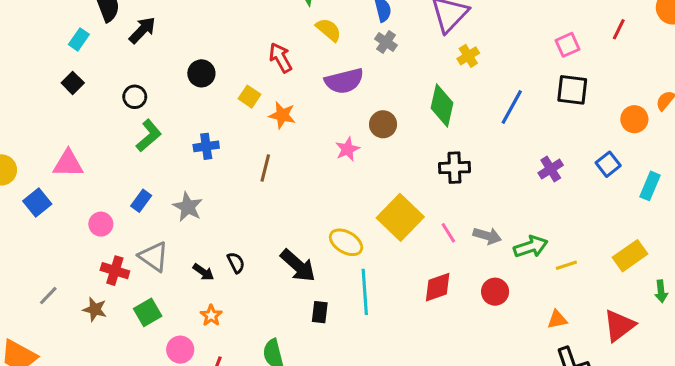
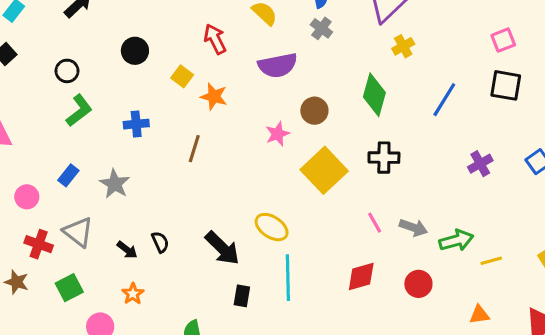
yellow square: (400, 217) -> (324, 170), moved

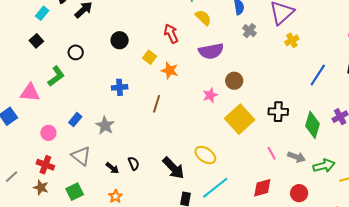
gray cross: (321, 28) -> (249, 31), moved
green diamond: (374, 95) -> (312, 125), moved
green L-shape: (79, 110) -> (56, 76), moved
red cross: (39, 244) -> (45, 165), moved
cyan line: (288, 278) -> (215, 188), turned 52

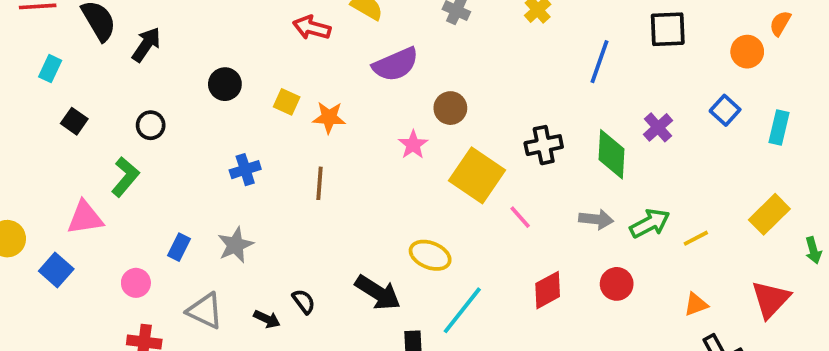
cyan rectangle: (42, 13) -> (50, 69), moved
red arrow: (171, 34) -> (312, 28), moved, turned -36
gray star: (105, 125) -> (235, 245), turned 30
pink line: (272, 153) -> (520, 217), moved

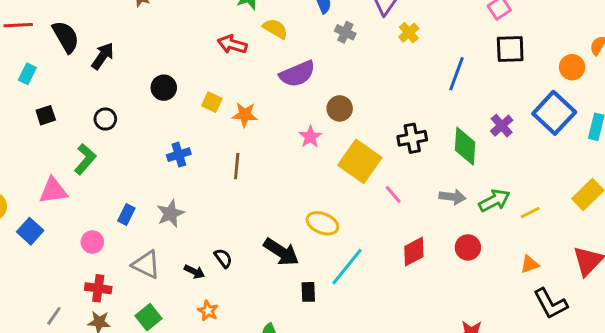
blue square: (725, 110) -> (554, 113), size x1.8
black square: (74, 121) -> (46, 115), turned 36

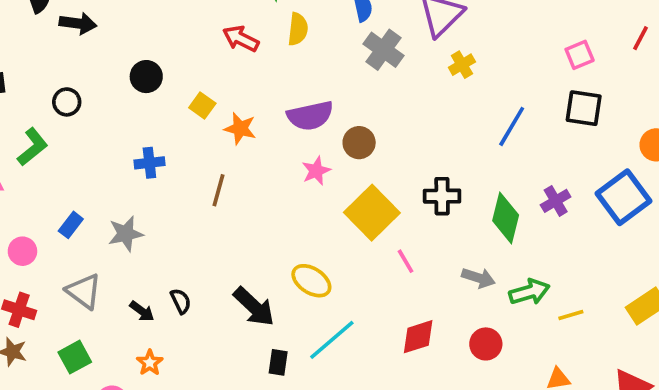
yellow semicircle: (275, 29) -> (298, 29), turned 55
gray cross: (345, 32) -> (383, 50), size x1.5
black arrow: (103, 56) -> (78, 23), turned 52
purple semicircle: (297, 74) -> (310, 116), moved

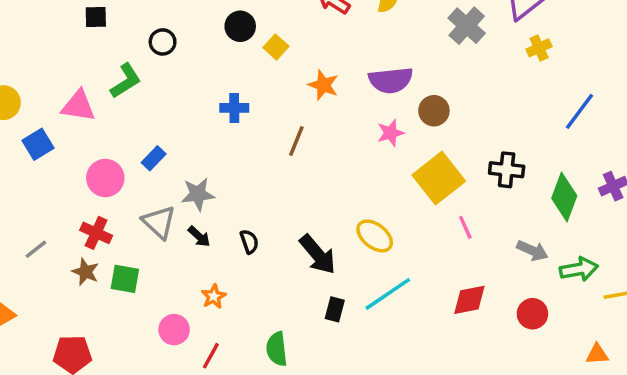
yellow square: (202, 106) -> (276, 47), moved
gray star: (126, 234) -> (198, 194), moved
pink circle: (22, 251) -> (105, 178), size x1.4
black arrow: (142, 311) -> (199, 236), moved
green square: (75, 357) -> (125, 279), moved, turned 32

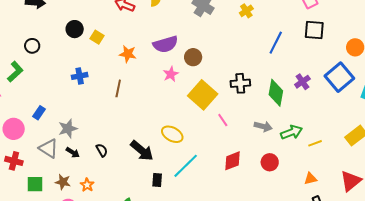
brown star: (85, 272) -> (63, 182), moved

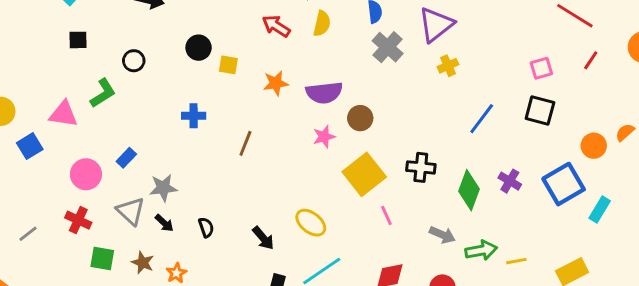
yellow square: (97, 37) -> (228, 65), turned -32
orange star: (128, 54) -> (276, 83), moved, turned -30
purple cross: (302, 82) -> (510, 181), turned -35
yellow line: (315, 143) -> (516, 261), moved
black arrow: (142, 151) -> (263, 238), size x0.7

